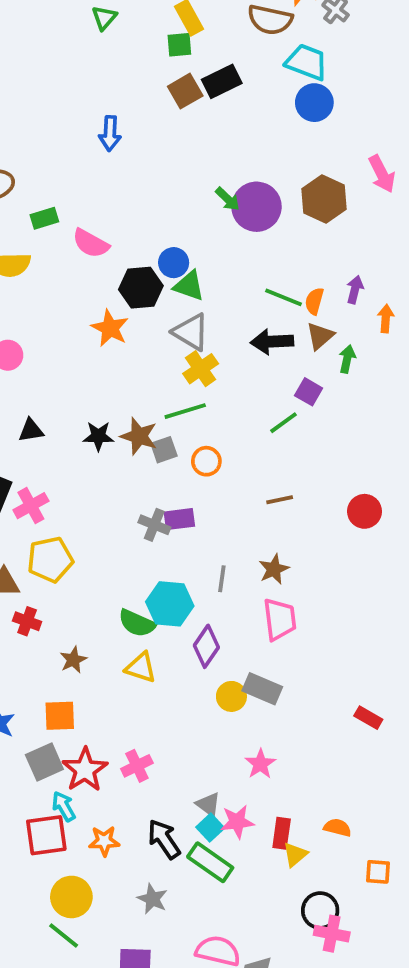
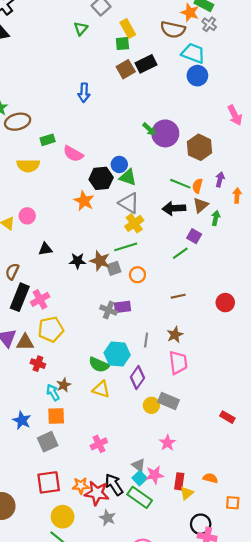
brown hexagon: (324, 199) -> (200, 147), moved
black triangle: (31, 430) -> (45, 249), moved
red star: (85, 770) -> (97, 493), moved, turned -30
cyan arrow: (64, 806) -> (53, 392), moved

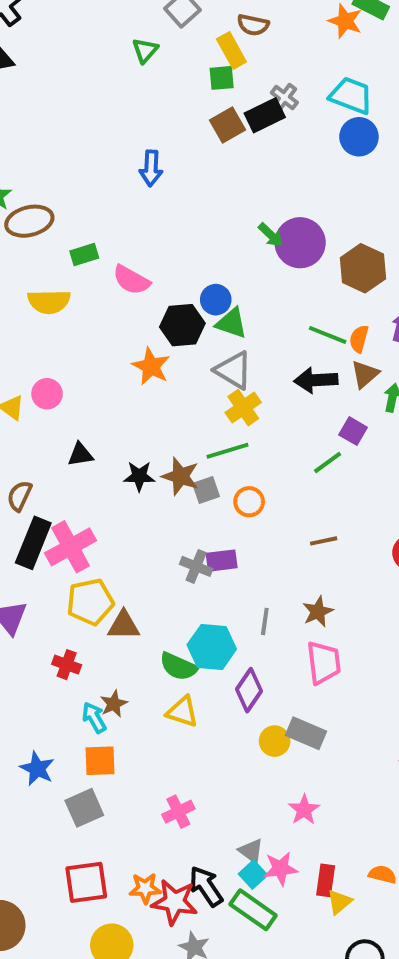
gray cross: (209, 24) -> (284, 98), moved
brown semicircle: (173, 30) -> (253, 25), moved, size x0.7
pink cross: (40, 299) -> (71, 547), size x1.4
brown triangle: (25, 342) -> (124, 625), moved

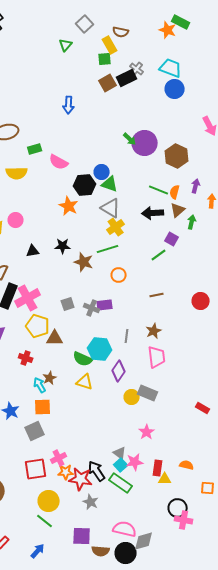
black star: (139, 476) -> (63, 246), moved
gray square: (206, 490) -> (68, 304), moved
yellow pentagon: (90, 602) -> (38, 326), turned 30
pink cross: (178, 812) -> (59, 458), moved
yellow triangle: (339, 902) -> (165, 479), turned 40

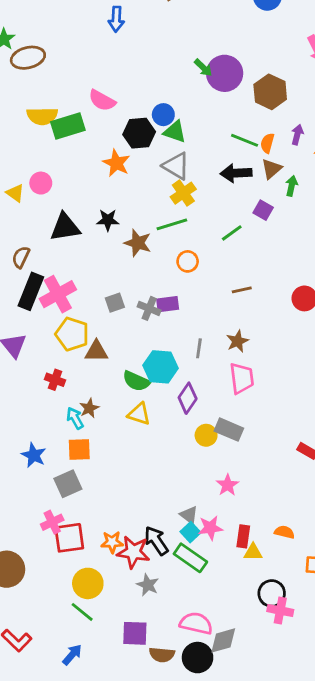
green rectangle: (35, 149) -> (68, 126), moved, size x1.6
black triangle: (33, 251) -> (65, 227), size x1.6
green line: (159, 255) -> (232, 233), moved
pink cross: (59, 458) -> (52, 522), moved

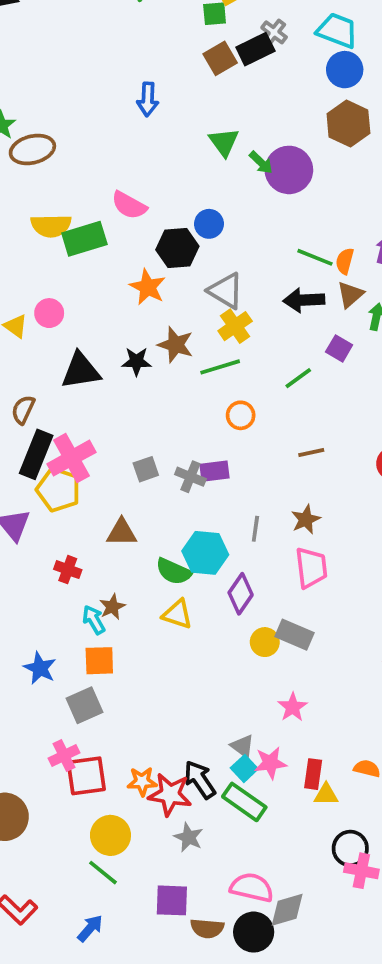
brown hexagon: (270, 92) -> (348, 123), moved
green triangle: (175, 132) -> (224, 142), moved, turned 35
brown star: (138, 243) -> (176, 345), moved
yellow pentagon: (72, 334) -> (58, 490), moved

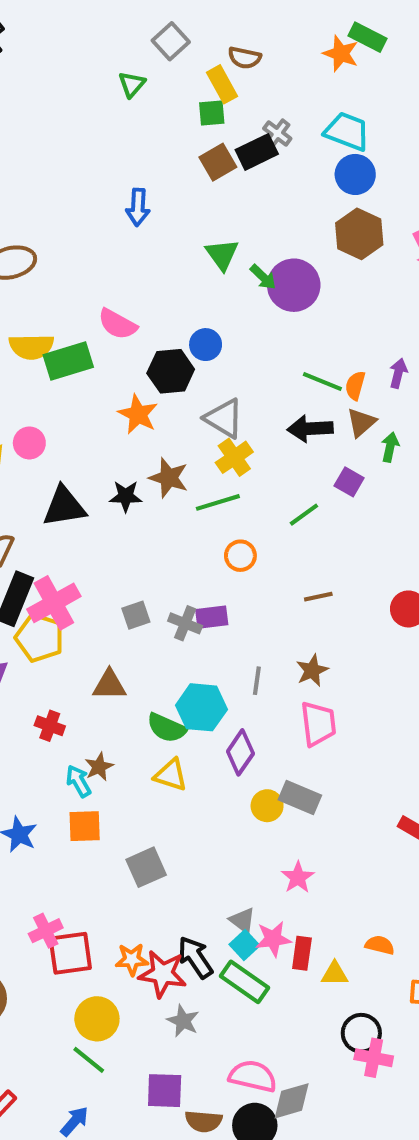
gray square: (84, 705) -> (146, 867), moved
red rectangle: (313, 774) -> (302, 953), moved

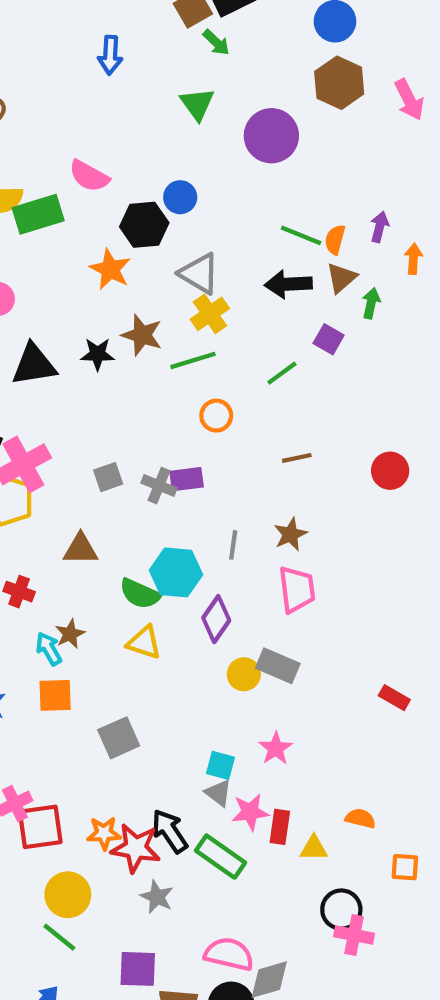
green arrow: (263, 277) -> (216, 42), moved
cyan square: (245, 945) -> (220, 765), moved, turned -32

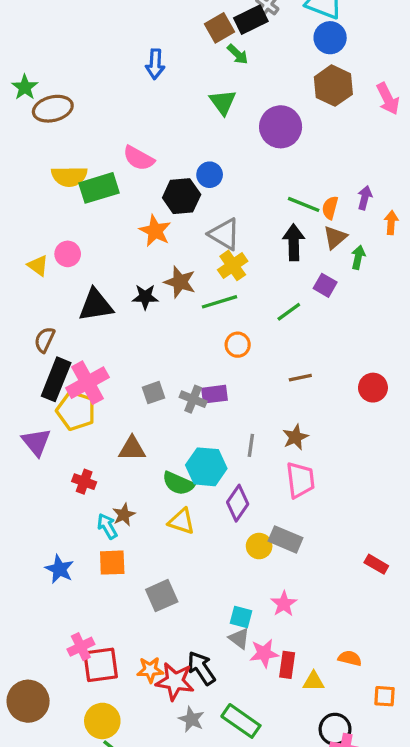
black arrow: (288, 284) -> (294, 242), turned 92
green rectangle: (220, 857) -> (241, 721), moved
yellow circle: (68, 895) -> (102, 721), moved

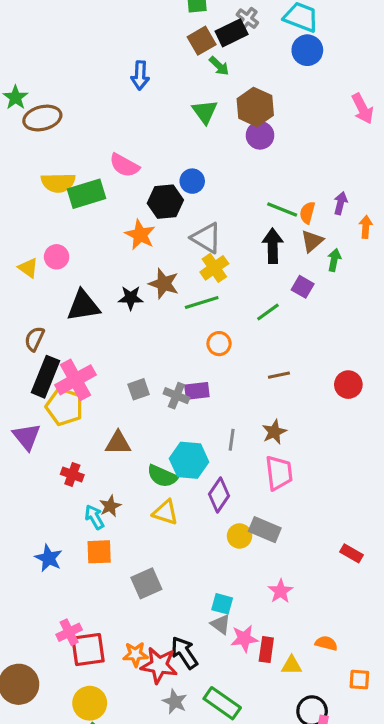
brown hexagon: (333, 86) -> (255, 107), moved
purple circle: (281, 127) -> (260, 135), size x0.7
pink star: (284, 604) -> (281, 591), moved

